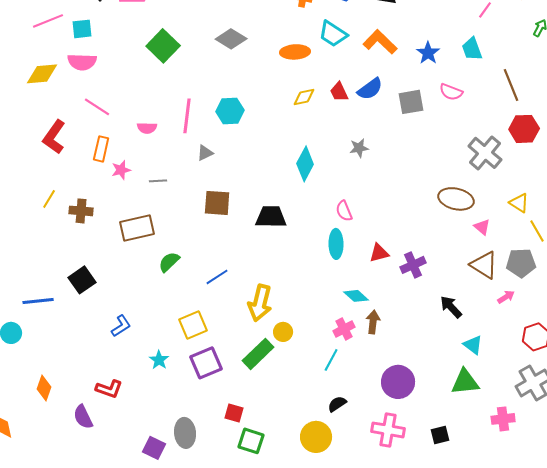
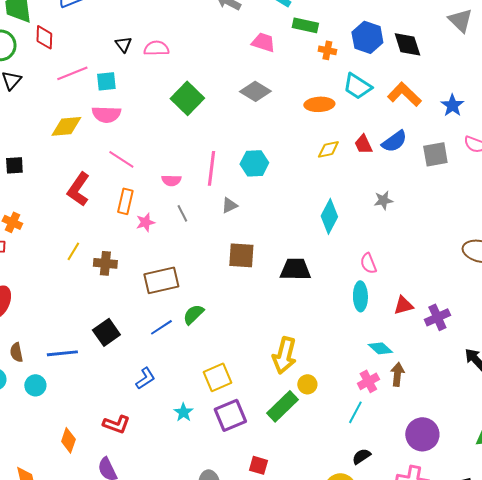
gray line: (158, 181) -> (182, 213), moved, turned 66
blue line: (217, 277) -> (161, 327), moved
red L-shape: (109, 389) -> (116, 424), moved

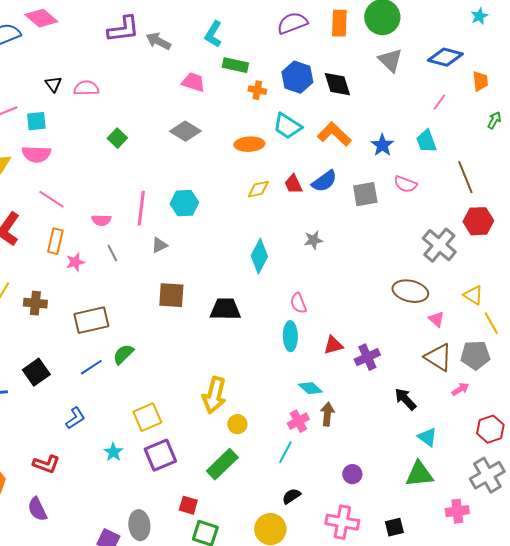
green square: (187, 98) -> (117, 138), size x0.6
green rectangle: (282, 406) -> (222, 464), moved
purple circle: (422, 434) -> (352, 474), size x0.6

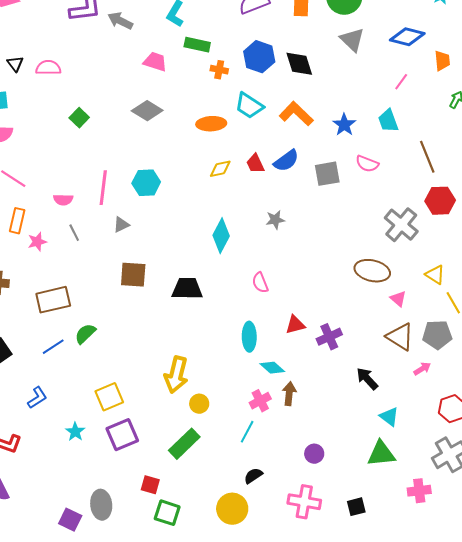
cyan ellipse: (290, 336) -> (249, 337), moved

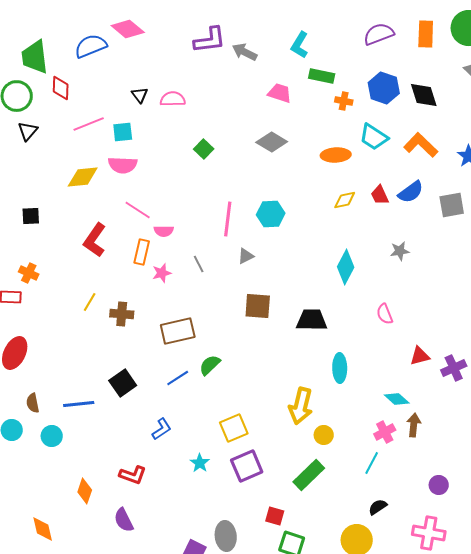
pink semicircle: (63, 200) -> (164, 231), moved
cyan ellipse: (249, 337) -> (340, 368), moved

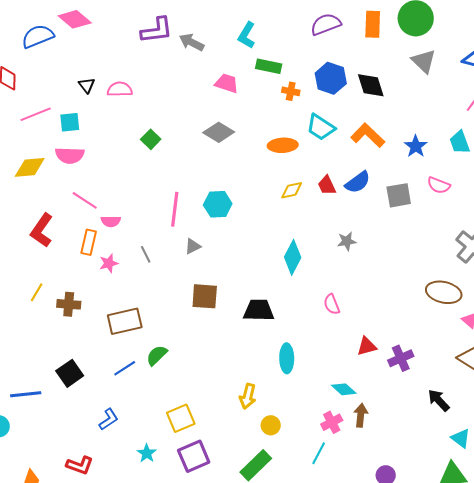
yellow arrow: (301, 406) -> (248, 396), size x0.7

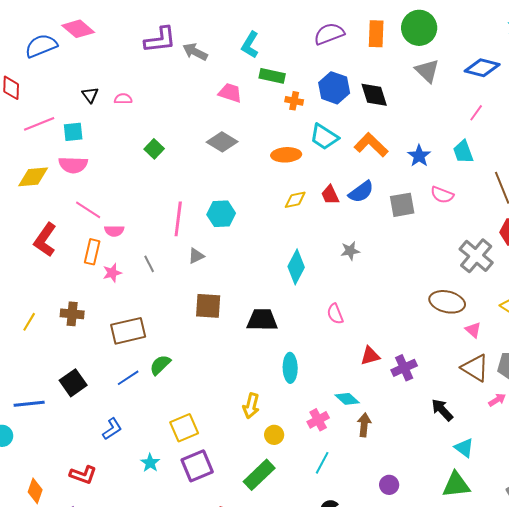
pink semicircle: (120, 89) -> (123, 99), size x0.7
yellow line: (37, 292) -> (29, 322), moved
pink cross: (332, 422) -> (318, 420), moved

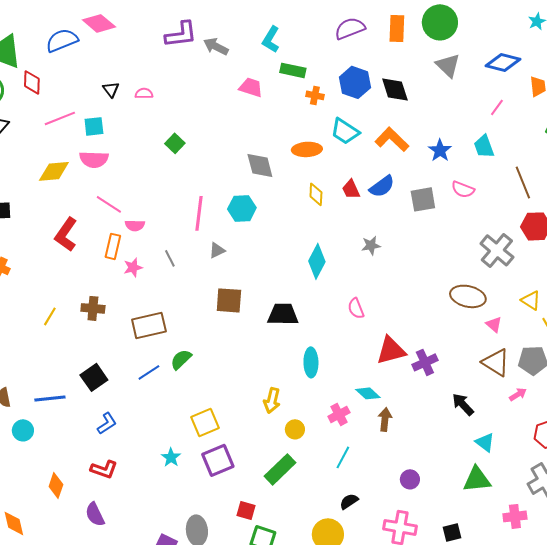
gray diamond: (222, 142) -> (260, 165), moved, turned 44
yellow diamond: (295, 200) -> (316, 194), turned -75
red triangle: (370, 356) -> (391, 350), size x1.5
blue L-shape: (112, 429) -> (107, 423), moved

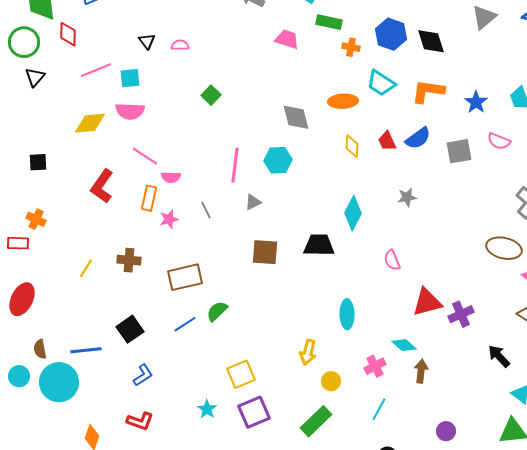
gray triangle: (448, 65) -> (484, 17), turned 36
orange L-shape: (392, 139) -> (428, 91), turned -36
black trapezoid: (283, 314) -> (319, 245), moved
cyan circle: (23, 430) -> (59, 382), size x1.8

